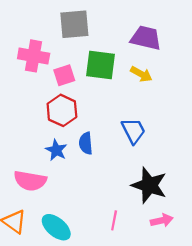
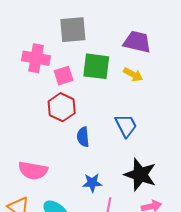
blue star: (56, 150) -> (92, 183), moved, turned -30

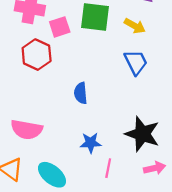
red hexagon: (62, 107) -> (37, 55), moved
blue trapezoid: (126, 126) -> (136, 62), moved

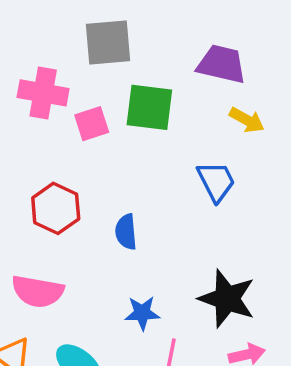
yellow arrow: (135, 26) -> (247, 120), moved
red hexagon: (37, 55) -> (56, 208), moved

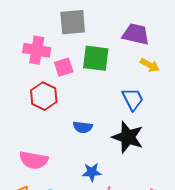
red hexagon: (56, 208) -> (44, 96), moved
blue semicircle: (126, 232) -> (83, 127), turned -78
black star: (227, 299) -> (128, 137), moved

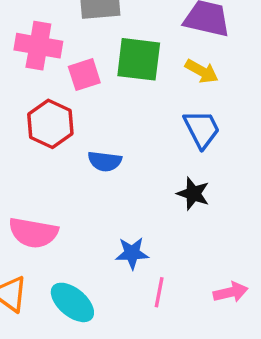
yellow arrow: (150, 65) -> (202, 71), moved
blue semicircle: (83, 127) -> (105, 161), moved
black star: (128, 137) -> (193, 194), size x0.6

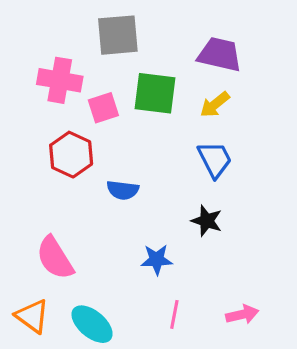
yellow arrow: (202, 71) -> (215, 105), turned 112
pink semicircle: (33, 233) -> (55, 258), turned 48
blue star: (132, 253) -> (157, 260), moved

